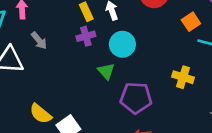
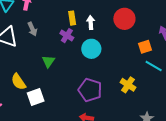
purple cross: (86, 36) -> (67, 36), turned 32
green triangle: (106, 71) -> (48, 61), moved

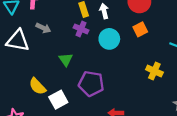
gray arrow: (32, 29) -> (43, 28), turned -32
orange square: (145, 47) -> (140, 29), moved
purple pentagon: (90, 90) -> (91, 84), moved

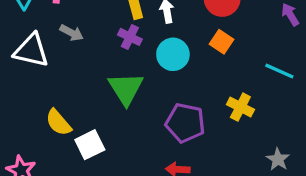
orange square: (140, 29) -> (221, 42), turned -32
green triangle: (66, 60) -> (126, 89), moved, size x1.6
purple pentagon: (91, 84) -> (185, 123), moved

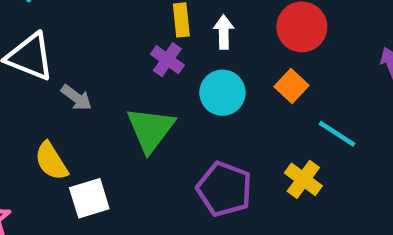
gray arrow: (72, 33) -> (76, 98), moved
cyan line: (279, 71) -> (337, 134), moved

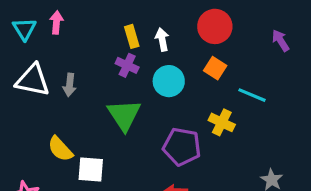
gray arrow: (76, 98) -> (70, 85), moved, turned 70
yellow cross: (303, 179) -> (222, 122), moved
white square: (89, 198) -> (91, 170), turned 32

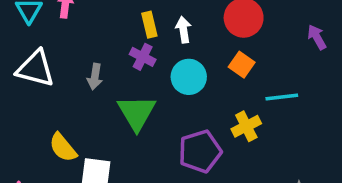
gray arrow: (70, 85) -> (95, 77), moved
cyan line: (252, 95) -> (282, 97), turned -32
yellow cross: (222, 122) -> (246, 126), turned 35
purple pentagon: (182, 147) -> (200, 151), turned -30

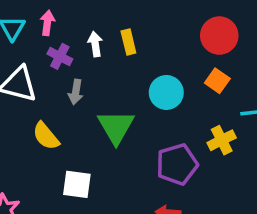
white arrow: (183, 30) -> (95, 44), moved
purple cross: (143, 57) -> (60, 56), moved
yellow semicircle: (63, 147) -> (46, 136), moved

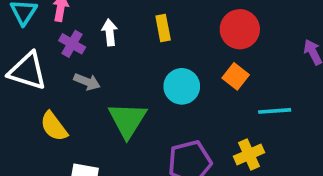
yellow rectangle: (128, 42) -> (163, 28), moved
gray arrow: (76, 92) -> (87, 82), turned -80
yellow cross: (222, 140) -> (249, 154), moved

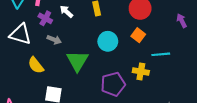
white arrow: (110, 32) -> (66, 12), turned -40
yellow cross: (249, 154) -> (141, 72), moved, turned 35

